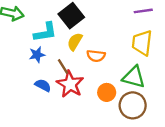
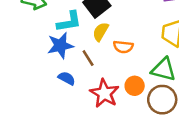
blue star: (37, 55) -> (60, 46), size x1.5
red star: (70, 84) -> (104, 93), moved

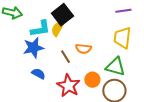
yellow semicircle: (101, 32) -> (57, 29), moved
brown line: (88, 58) -> (65, 57), moved

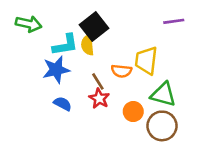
yellow semicircle: (57, 29) -> (87, 45), turned -35
yellow trapezoid: (122, 38) -> (146, 61), moved
red star: (68, 86) -> (99, 98), moved, size x0.7

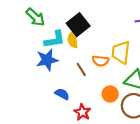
green arrow: (29, 24) -> (35, 17), moved, turned 30
red star: (99, 98) -> (82, 112), moved
blue semicircle: (63, 104) -> (62, 94), moved

